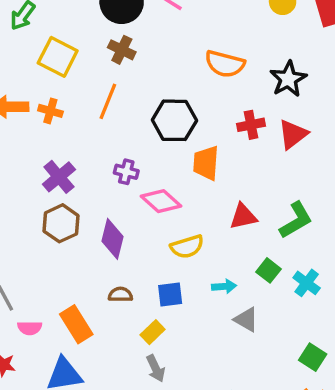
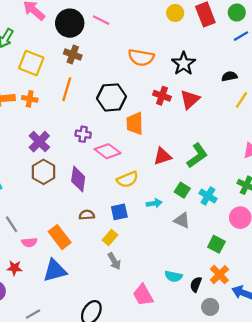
red cross: (251, 125) -> (162, 96), turned 36
gray triangle: (246, 320) -> (182, 220), moved

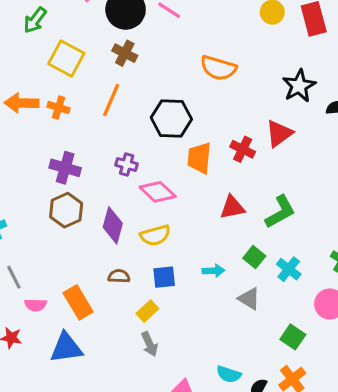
black star: (184, 63) -> (299, 86), moved
red cross: (162, 96) -> (243, 149), moved
purple cross: (39, 142) -> (65, 168), turned -35
yellow semicircle: (127, 179) -> (155, 235), moved

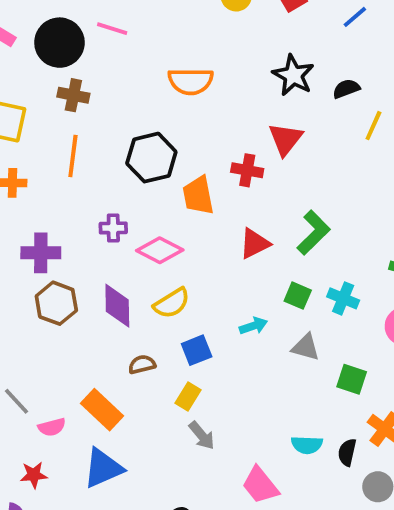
green square: (293, 337) -> (352, 379), moved

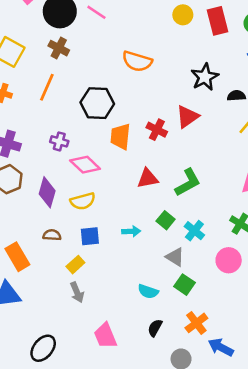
gray triangle: (306, 347) -> (175, 257), moved
cyan semicircle: (307, 445) -> (148, 291), moved
black semicircle: (347, 452) -> (155, 328), moved

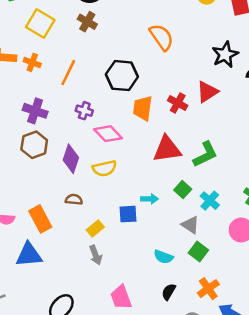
orange semicircle: (137, 61) -> (161, 37), turned -144
orange line: (47, 87) -> (68, 73), moved
red triangle: (148, 178) -> (167, 149), size x1.4
blue square: (90, 236) -> (128, 214), moved

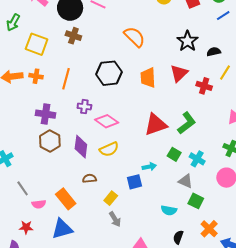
red cross: (178, 103) -> (204, 86), moved
orange trapezoid: (143, 108) -> (148, 78), moved

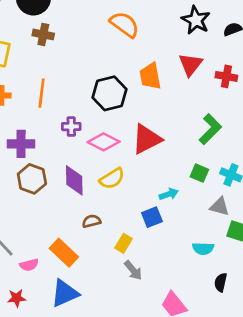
black hexagon: (109, 73) -> (110, 93), moved
red triangle: (156, 125) -> (147, 139), moved

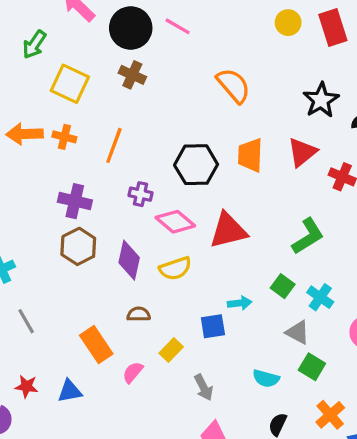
pink semicircle: (29, 265) -> (133, 372), moved, turned 132
gray arrow: (133, 270) -> (204, 387), moved
blue triangle: (65, 293) -> (70, 391), moved, size x0.7

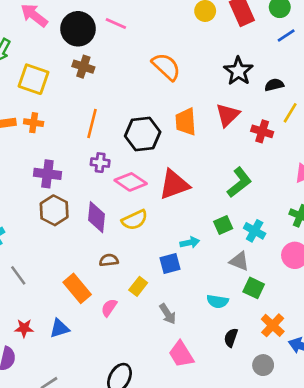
orange line: (114, 145) -> (92, 123), moved
green square: (283, 286) -> (223, 225), turned 36

